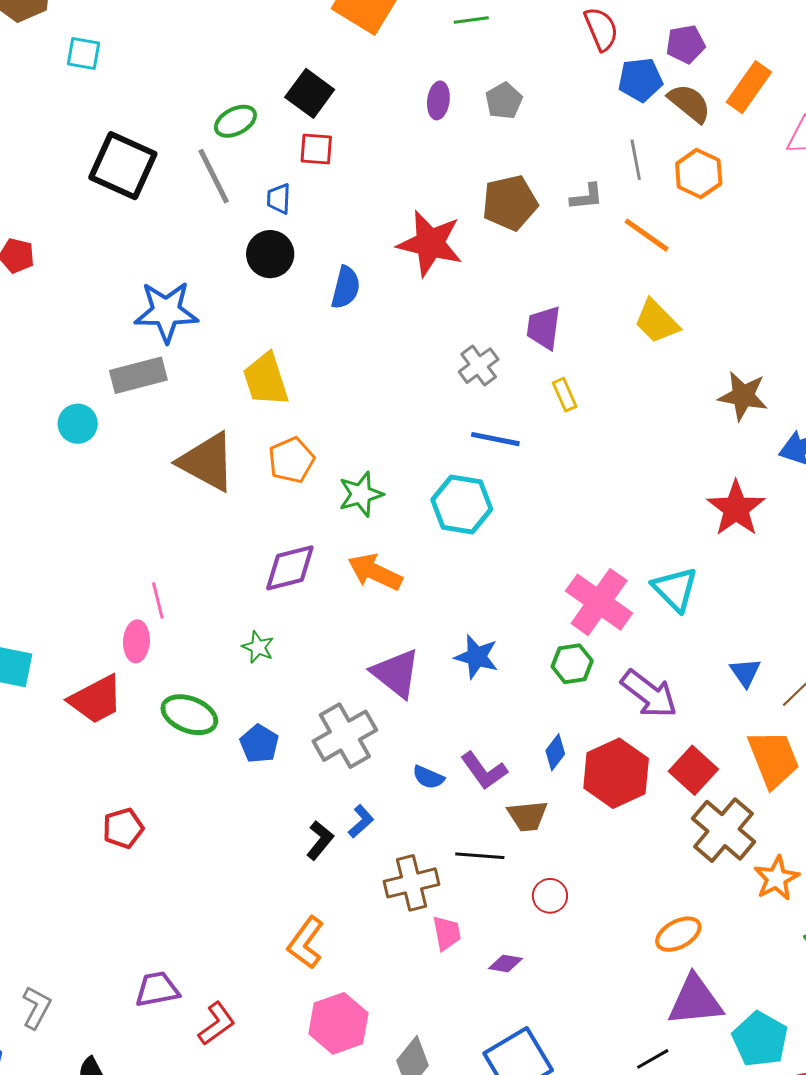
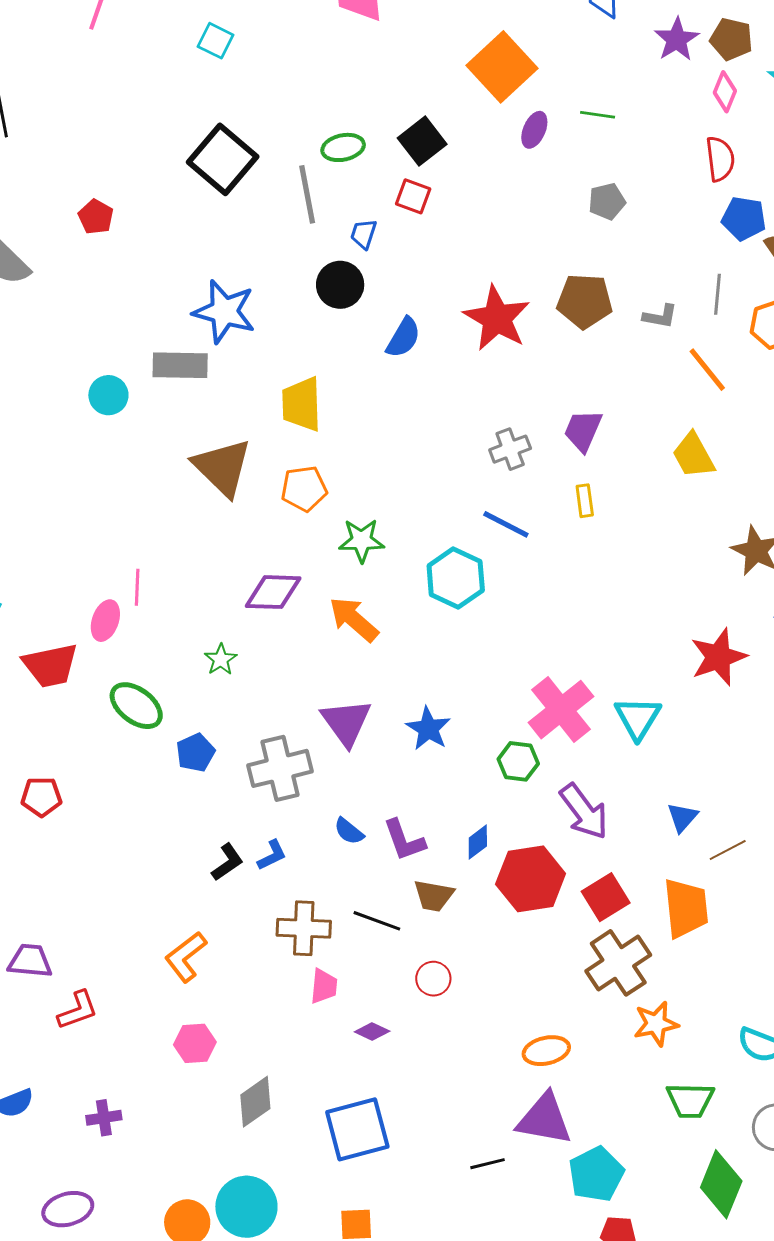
purple ellipse: (438, 100) -> (534, 130), moved
pink hexagon: (338, 1023) -> (195, 1043), size x0.7

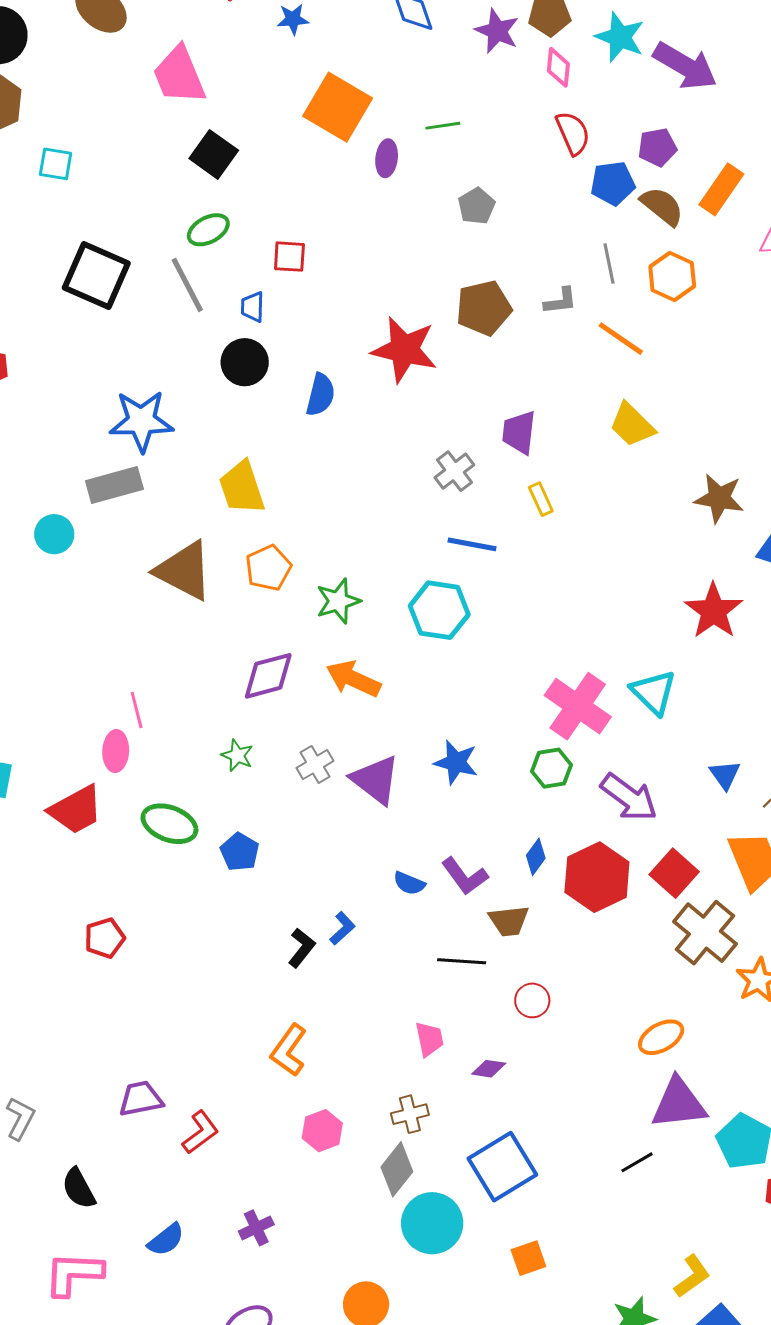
black square: (422, 141) -> (214, 154), moved
gray cross: (280, 768) -> (315, 764), moved, size x0.6
brown cross: (304, 928) -> (410, 1114), moved, size x0.7
cyan circle: (246, 1207) -> (432, 1223), moved

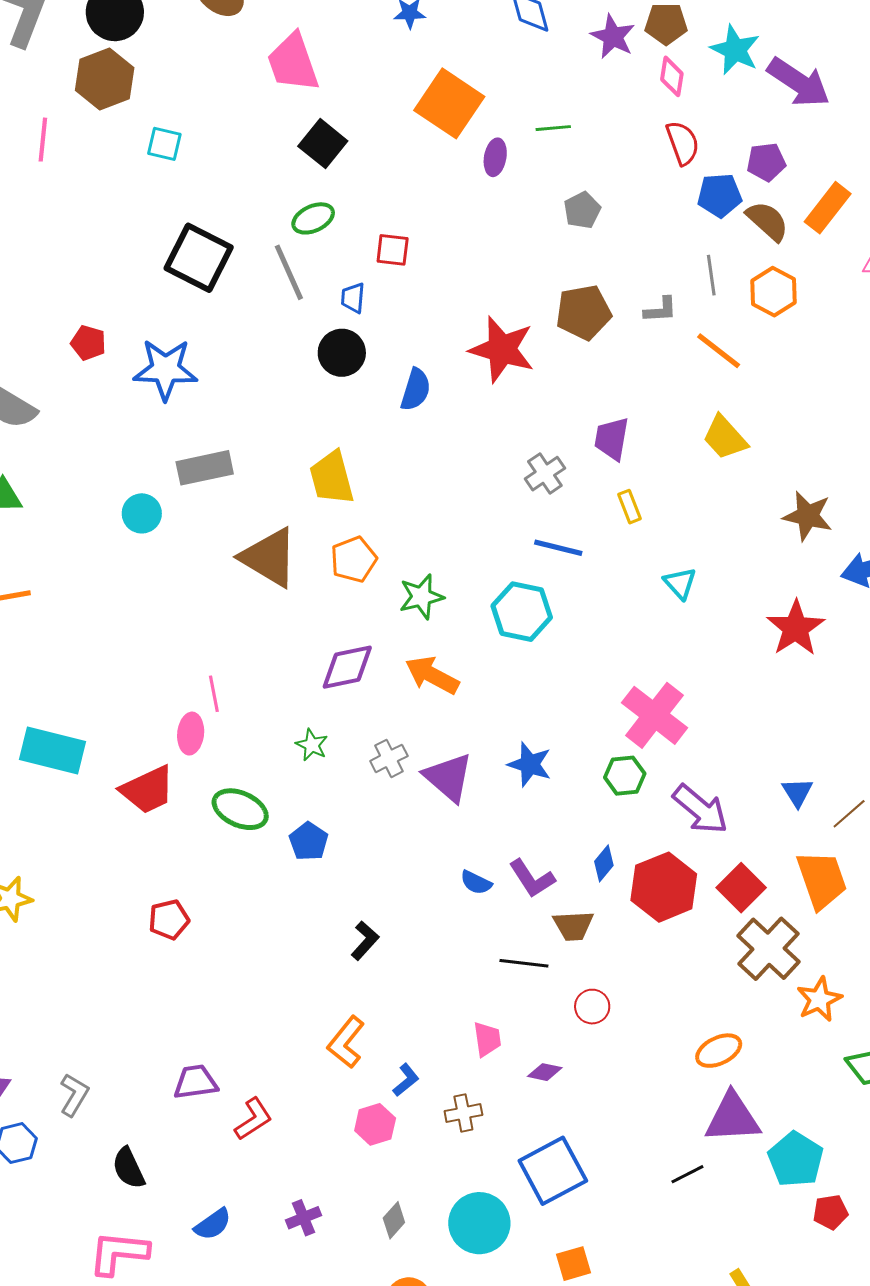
blue star: (141, 421) -> (166, 369), moved
cyan triangle: (654, 692) -> (680, 583), moved, size x0.7
blue L-shape: (342, 928) -> (406, 1080), moved
gray diamond: (397, 1169) -> (394, 1220), moved, size x0.7

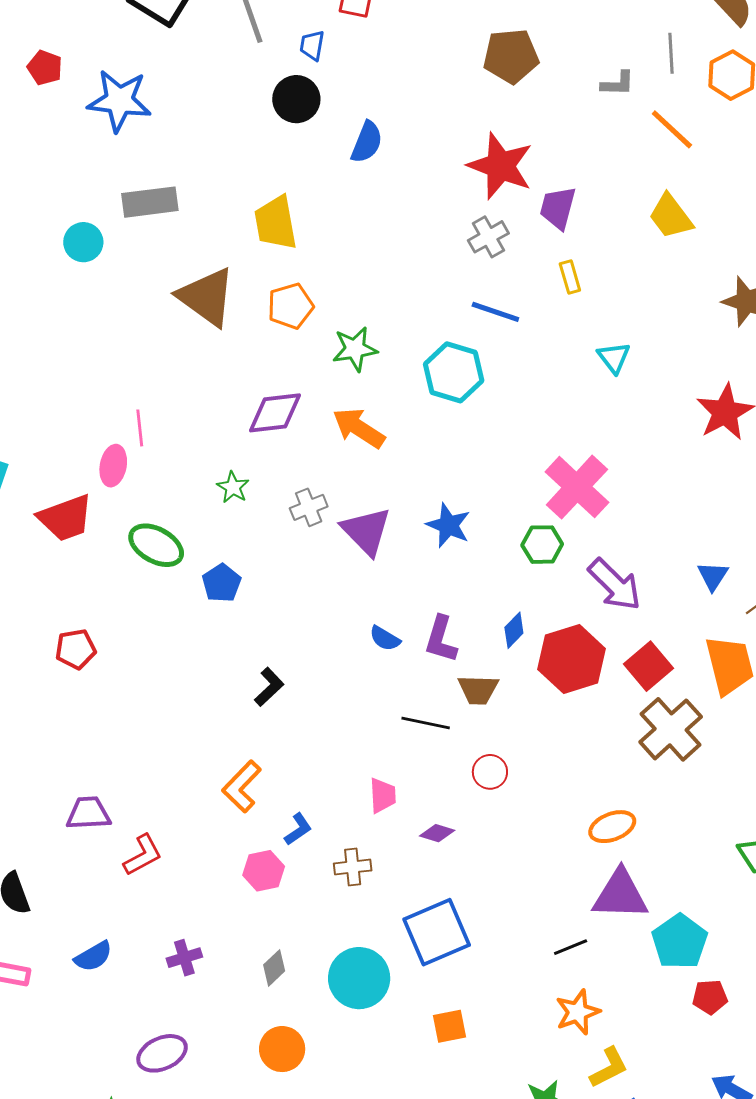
brown pentagon: (584, 312) -> (511, 56), moved
red star: (502, 349) -> (500, 166), moved
purple L-shape: (532, 879) -> (441, 639), turned 45
orange star: (819, 999) -> (578, 1012), moved

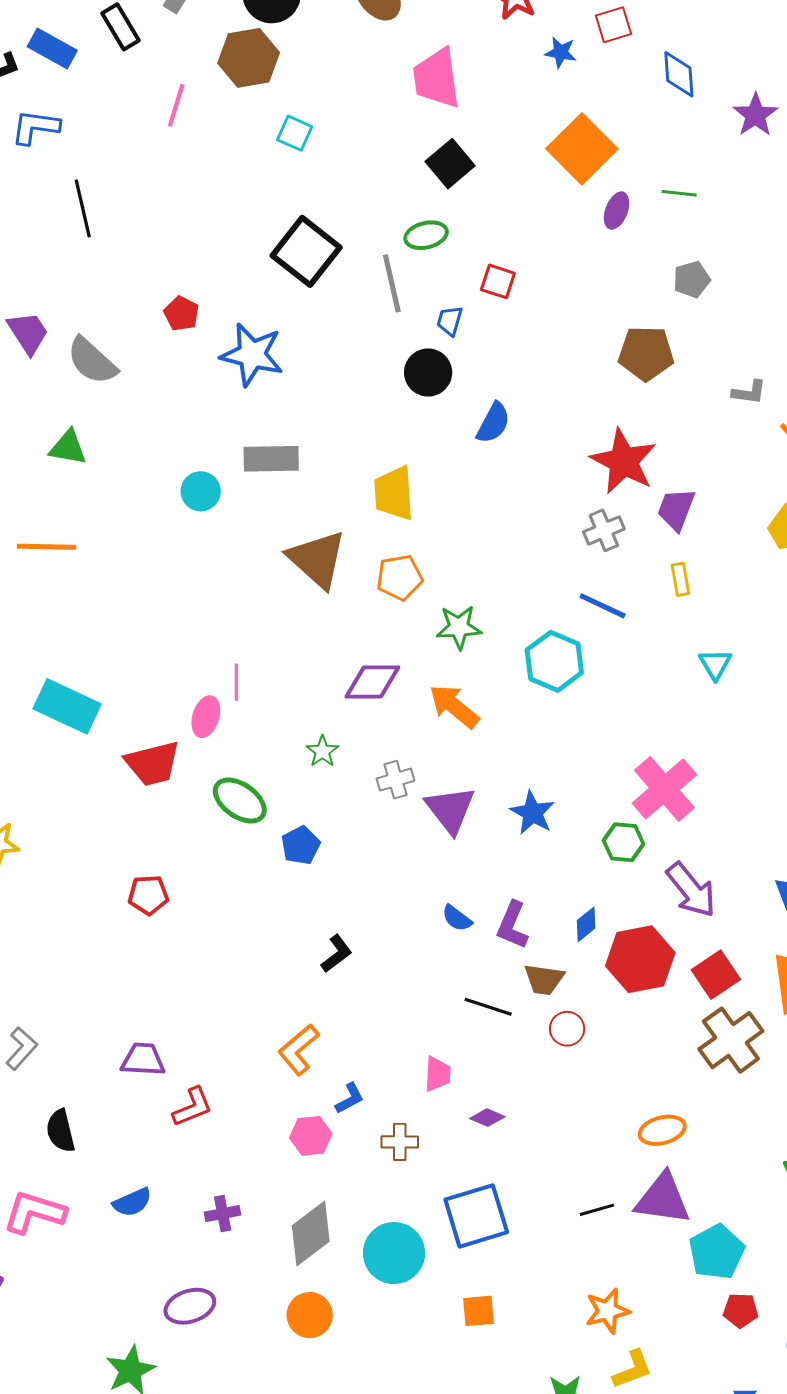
red circle: (490, 772) -> (567, 1029), moved
black line: (571, 947) -> (597, 1210), moved
gray diamond: (274, 968) -> (311, 1234), size x1.8

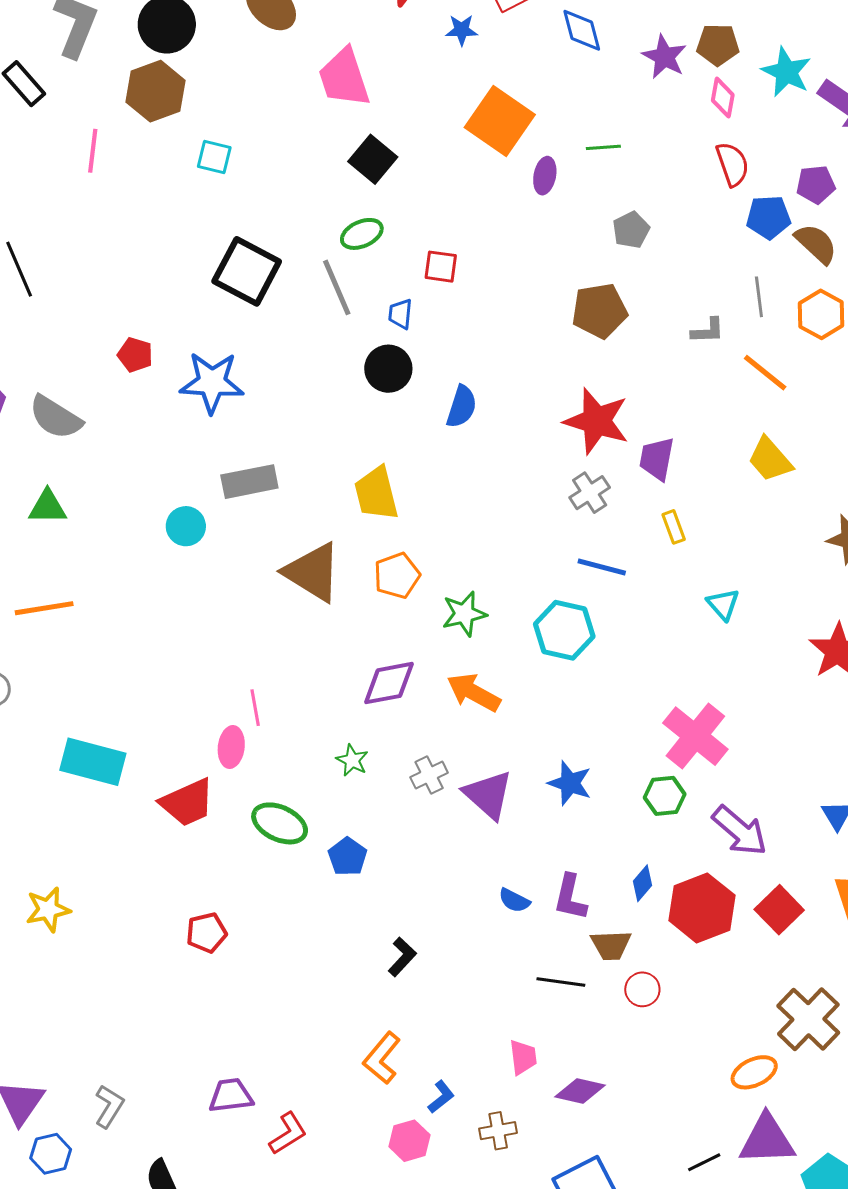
brown cross: (731, 1040) -> (808, 1019), moved
purple diamond: (487, 1118) -> (580, 1091), size x1.4

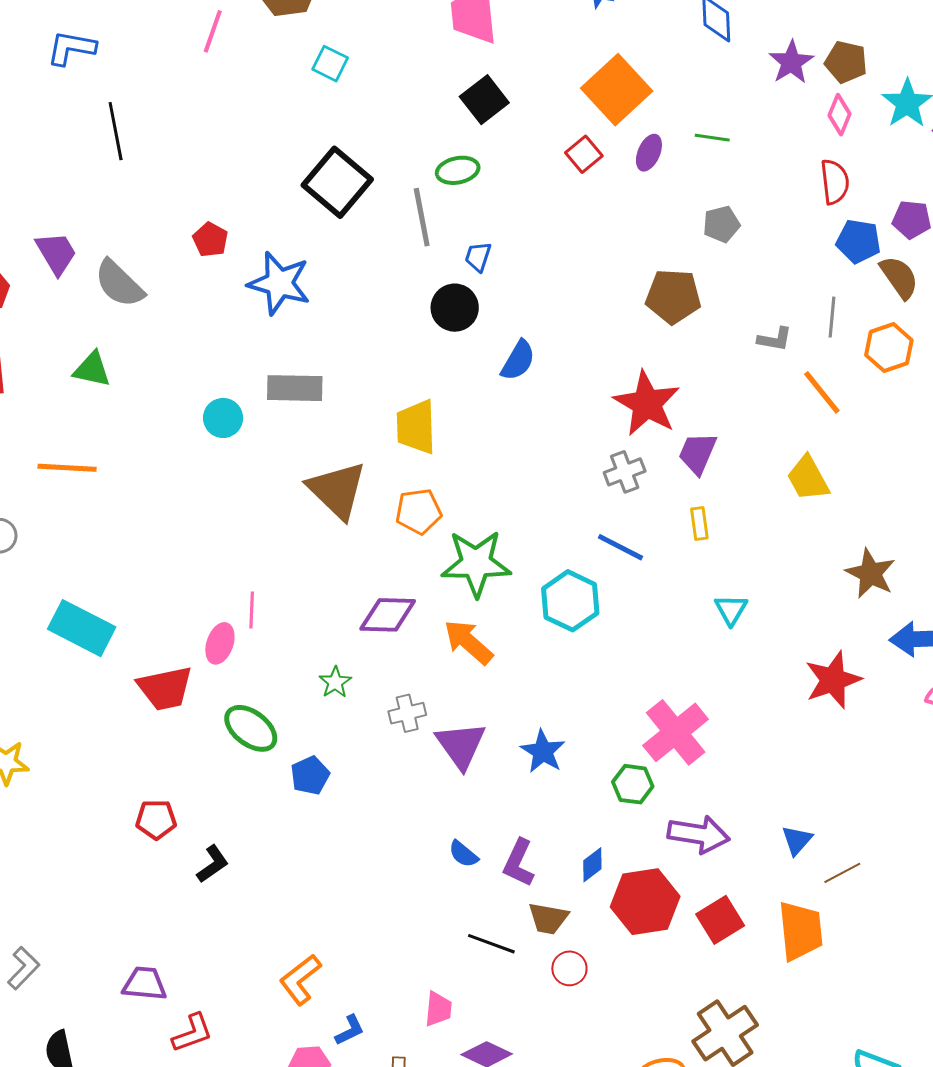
red square: (441, 267) -> (584, 154), moved, turned 30
green star: (464, 614) -> (476, 563), size x1.5
purple arrow: (740, 831) -> (699, 834), turned -44
black L-shape: (402, 957) -> (213, 864), moved

